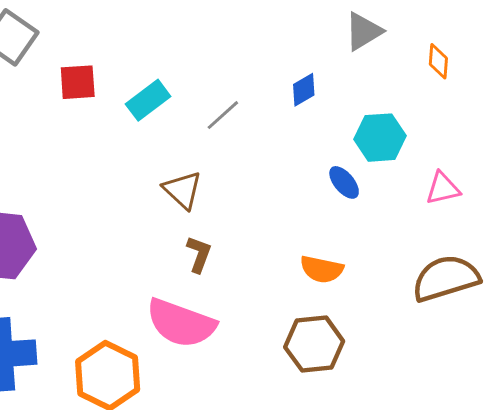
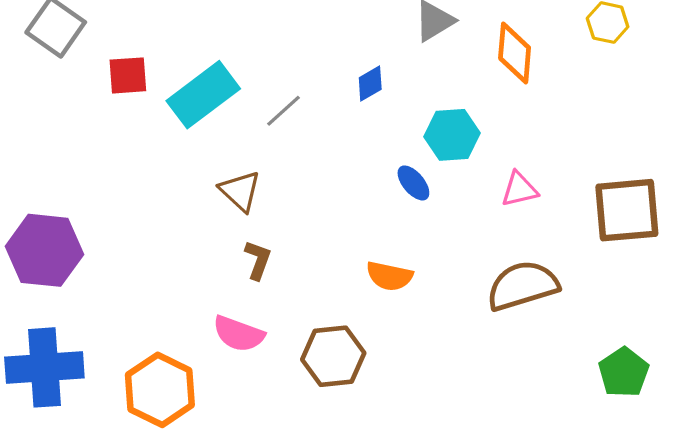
orange diamond: (438, 61) -> (515, 53), size x1.6
cyan rectangle: (148, 100) -> (203, 95), size x1.5
pink semicircle: (181, 323) -> (239, 334), size x0.7
brown hexagon: (314, 344) -> (333, 356), moved

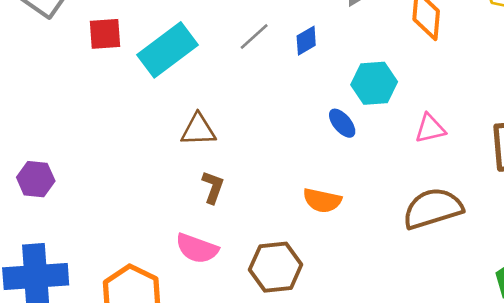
gray line: (284, 111) -> (254, 37), moved
brown triangle: (240, 191) -> (198, 130), turned -45
purple hexagon: (44, 250) -> (36, 179), size x0.6

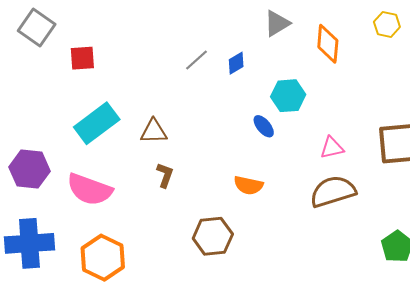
cyan rectangle: (168, 50) -> (97, 123), moved
pink triangle: (430, 128) -> (332, 148), moved
purple hexagon: (36, 179) -> (29, 169), size x1.4
pink semicircle: (197, 248) -> (90, 189), moved, size x1.4

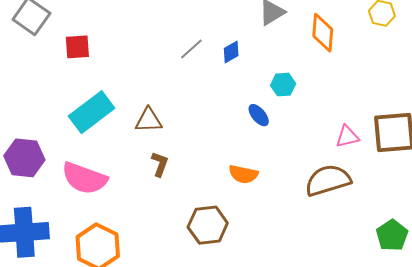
cyan hexagon: (288, 96) -> (283, 85), size x0.7
pink triangle: (332, 148) -> (347, 137), moved

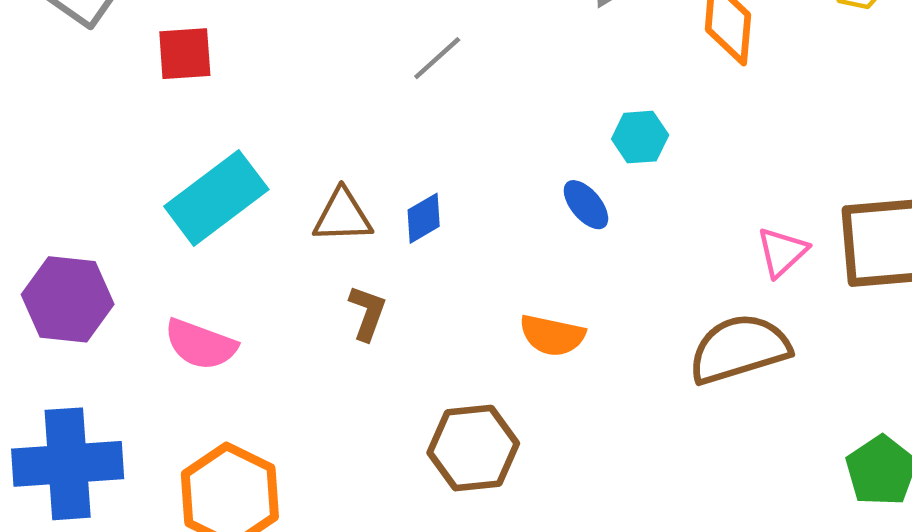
blue diamond: (231, 52) -> (424, 218), moved
pink triangle: (347, 137) -> (782, 252), turned -30
pink semicircle: (84, 178) -> (201, 344), size x0.7

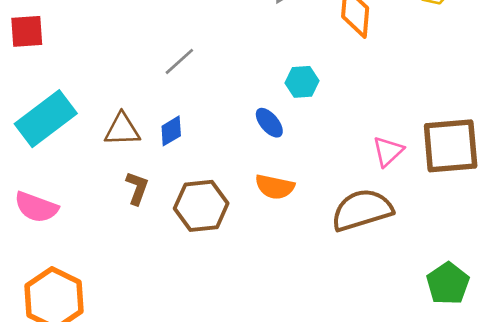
gray line: (437, 58) -> (179, 61), moved
orange semicircle: (552, 335) -> (275, 187), moved
brown hexagon: (473, 448) -> (201, 206), moved

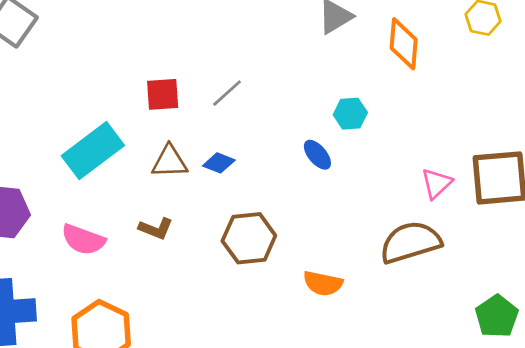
red square: (27, 31) -> (163, 94), moved
blue diamond: (171, 131) -> (219, 163), turned 52
orange semicircle: (275, 187) -> (323, 283), moved
brown L-shape: (137, 188) -> (156, 229), moved, turned 92

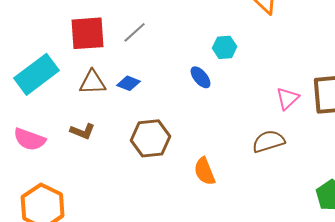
red square: (163, 94) -> (88, 33), size x1.4
brown semicircle: (410, 242) -> (269, 141), size x0.7
orange semicircle: (323, 283) -> (205, 171), turned 56

